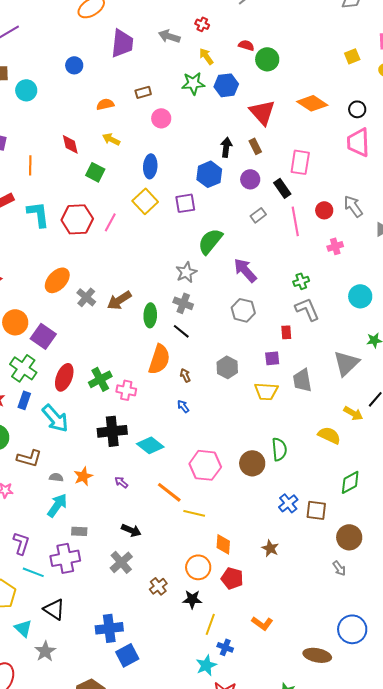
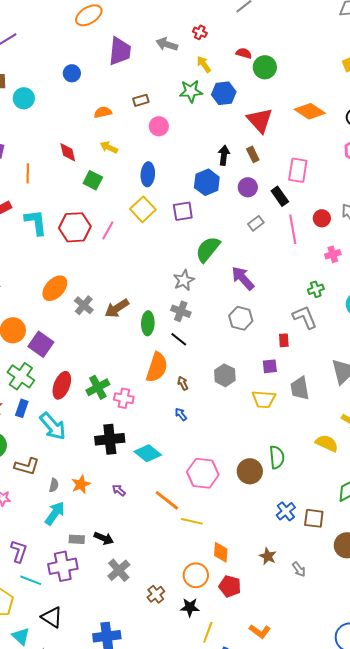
green cross: (301, 281) -> (316, 289), moved
gray semicircle: (56, 477) -> (54, 485), turned 96
black arrow: (131, 530) -> (104, 538), moved
gray arrow: (339, 568) -> (299, 569), moved

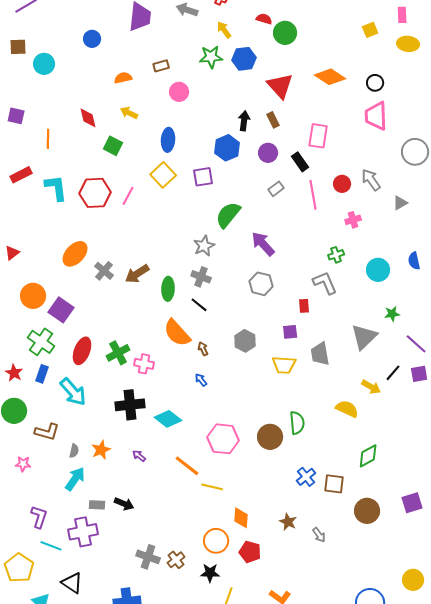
orange semicircle: (157, 367) -> (177, 333), turned 120
gray cross: (119, 570) -> (148, 557), moved, turned -30

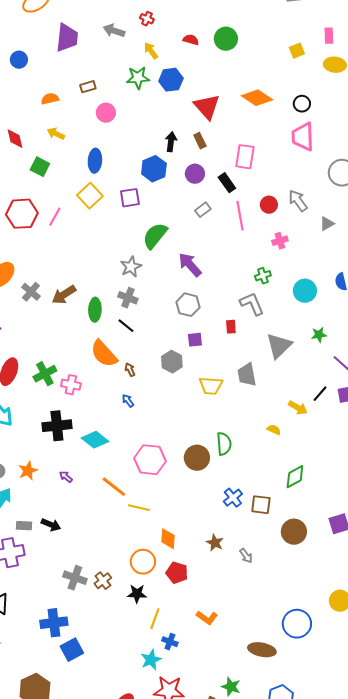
green circle: (285, 33) -> (226, 39), moved
purple square: (290, 332) -> (195, 340), moved
gray triangle: (364, 337) -> (279, 346), moved
yellow semicircle: (347, 409) -> (274, 430), size x0.6

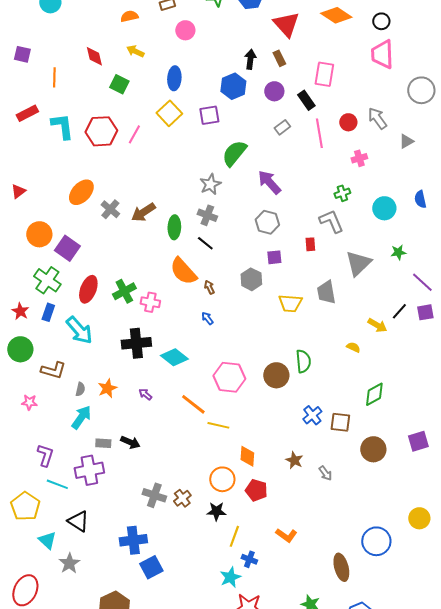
brown ellipse: (262, 650) -> (341, 567), turned 64

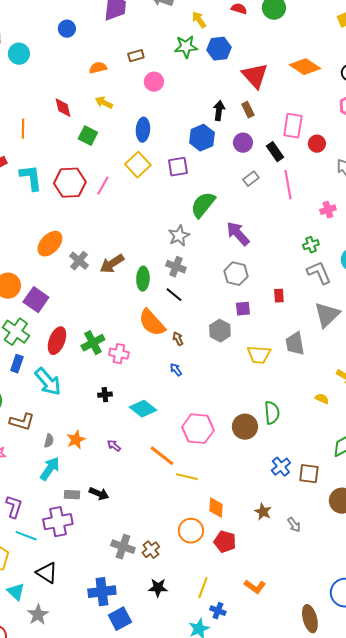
red circle: (348, 122) -> (317, 144), moved
gray L-shape: (331, 221) -> (319, 273), moved
black cross: (136, 343) -> (105, 395), size x0.5
black star: (216, 511) -> (158, 588), moved

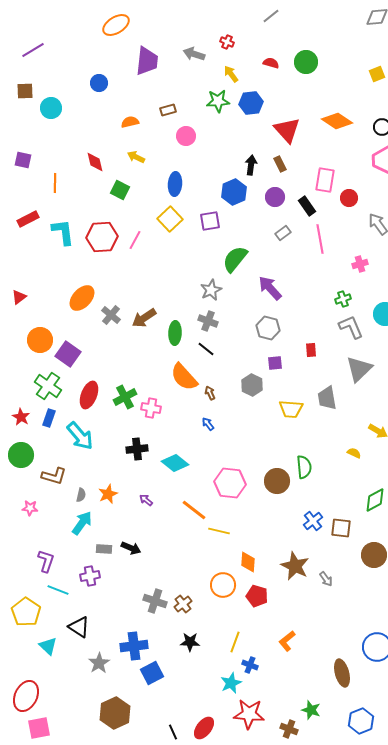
black cross: (105, 395) -> (137, 449), size x1.5
brown star: (263, 512) -> (295, 566), size x1.6
purple cross: (58, 522) -> (90, 576), size x0.7
orange L-shape: (255, 587) -> (287, 641), turned 105
gray star: (38, 615) -> (99, 663), moved

